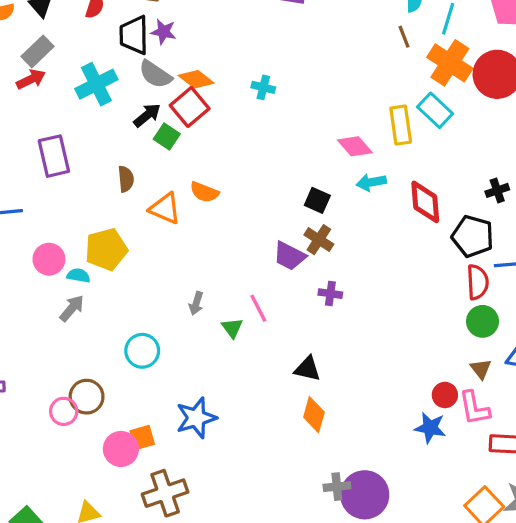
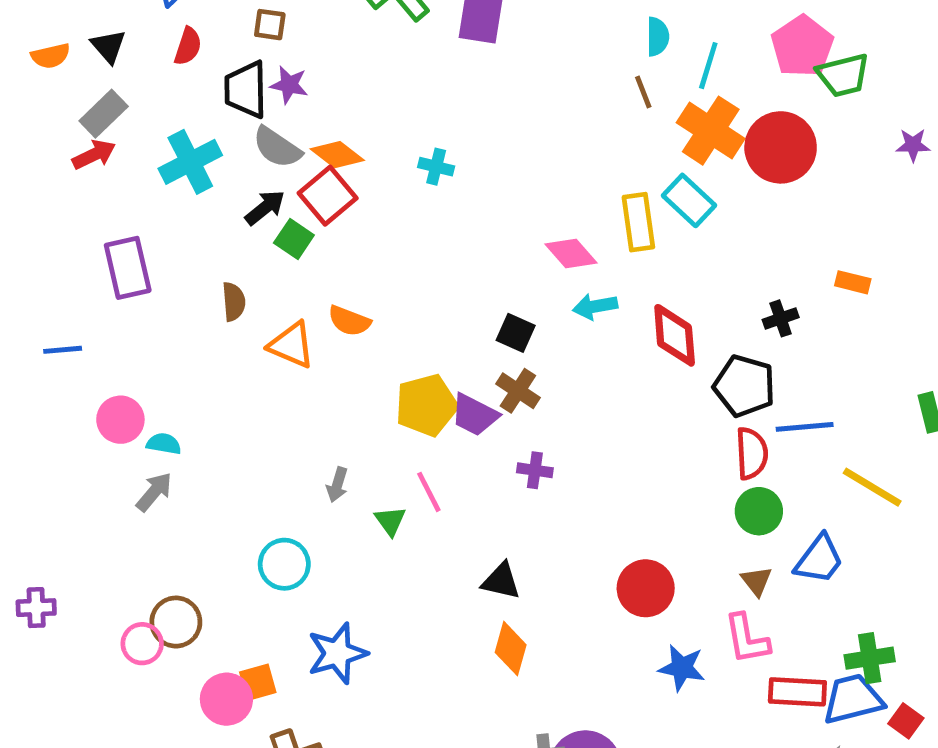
yellow pentagon: (106, 249) -> (426, 405), moved
cyan circle: (142, 351) -> (284, 564), moved
red circle: (445, 395) -> (646, 588), moved, size x1.5

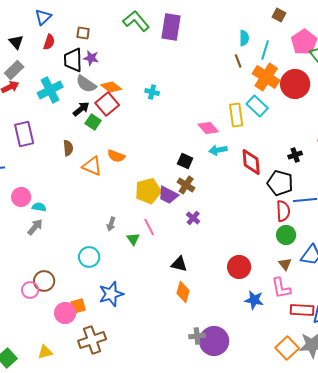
purple cross: (535, 470) -> (193, 218), turned 32

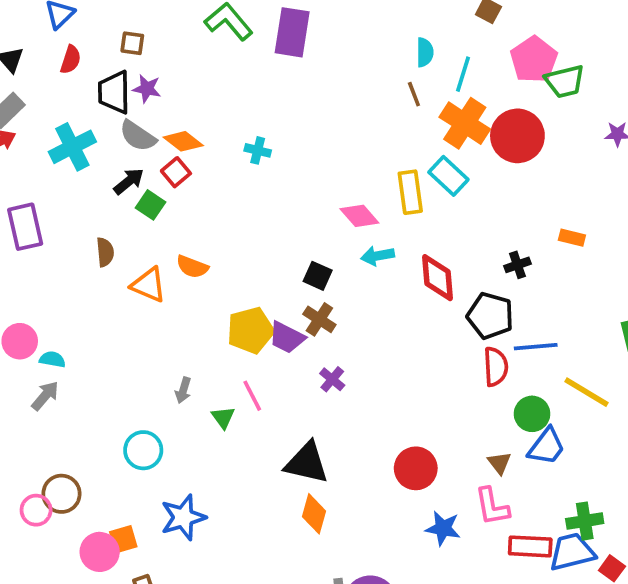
red square: (107, 104) -> (176, 172), size x0.7
green circle: (286, 235) -> (532, 414), moved
black triangle: (179, 264) -> (307, 463), size x1.5

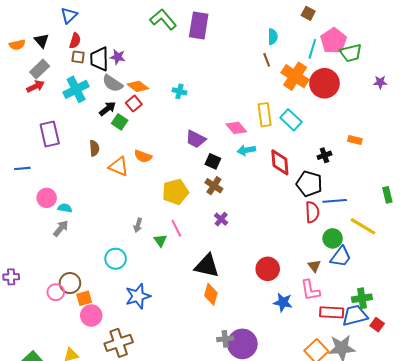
brown square: (132, 43) -> (78, 57), moved
cyan line: (463, 74) -> (312, 49), moved
cyan rectangle: (448, 176) -> (291, 120), moved
purple trapezoid: (287, 338) -> (196, 139), moved
orange square: (123, 539) -> (84, 298), moved

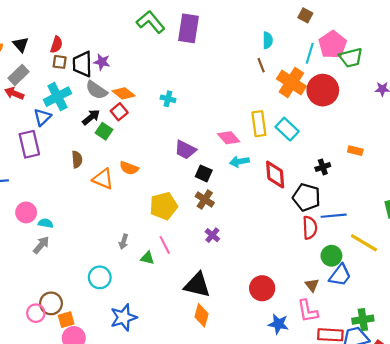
blue triangle: (69, 15) -> (42, 117), moved
red arrow: (35, 86) -> (14, 93), turned -132
green triangle: (160, 240) -> (147, 258), turned -40

